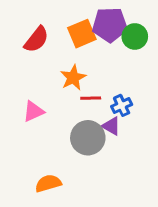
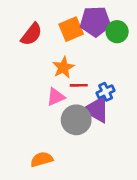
pink triangle: (33, 111) -> (56, 97), moved
purple triangle: (111, 126) -> (97, 110), size x1.6

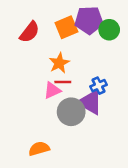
red line: (79, 85) -> (63, 82), moved

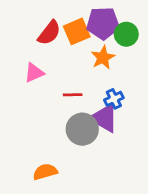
red semicircle: (30, 32) -> (49, 33), moved
orange star: (59, 63) -> (103, 58), moved
pink triangle: (52, 90) -> (34, 73), moved

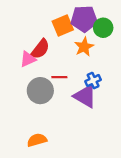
red semicircle: (49, 33) -> (40, 49), moved
gray circle: (82, 129) -> (40, 91), moved

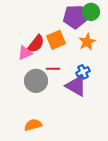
orange square: (63, 25) -> (56, 40), moved
green circle: (103, 28) -> (91, 12), moved
orange star: (84, 47) -> (87, 42), moved

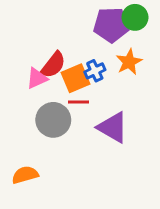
orange square: (56, 40) -> (76, 78), moved
blue cross: (83, 72) -> (95, 71), moved
orange semicircle: (33, 125) -> (25, 175), moved

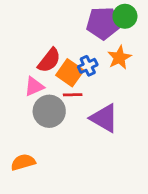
pink triangle: (37, 78) -> (34, 86), moved
orange square: (76, 78) -> (70, 73), turned -32

